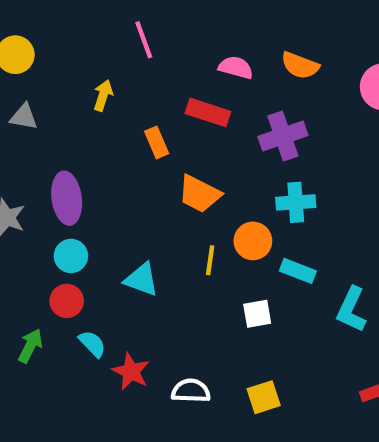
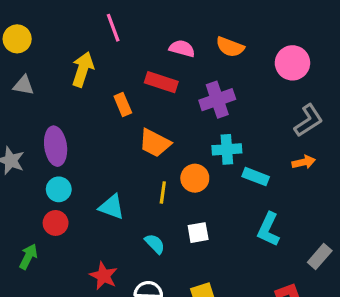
yellow arrow: (103, 95) -> (83, 69), size x1.5
cyan rectangle: (298, 271) -> (256, 177), moved
cyan semicircle: (92, 344) -> (155, 244), moved

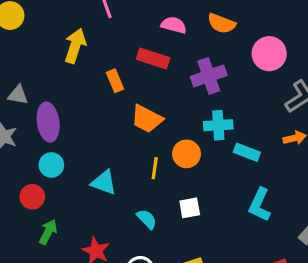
pink circle: (292, 63) -> (269, 54), moved
gray triangle: (24, 85) -> (18, 95), moved
red circle: (56, 223) -> (32, 197), moved
green arrow: (28, 257) -> (48, 232), moved

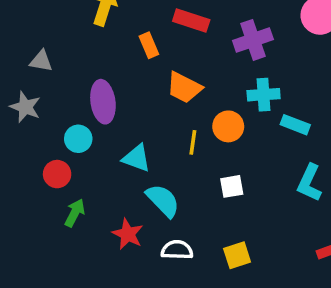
purple ellipse: (48, 122) -> (103, 102), moved
cyan semicircle: (147, 219) -> (163, 201), moved, size x1.5

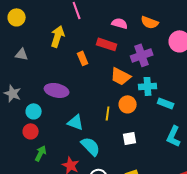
gray triangle: (41, 61) -> (22, 54), moved
orange trapezoid: (184, 88) -> (121, 76), moved
purple ellipse: (103, 102) -> (57, 90), turned -70
cyan circle: (78, 139) -> (34, 111), moved

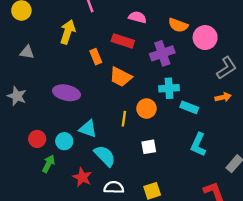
orange semicircle: (150, 22) -> (178, 25), moved
orange trapezoid: (121, 76) -> (121, 77), moved
cyan circle: (34, 111) -> (64, 141), moved

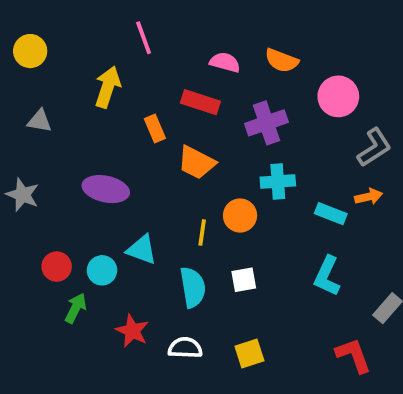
orange semicircle: (178, 25) -> (282, 60), moved
cyan rectangle: (189, 107) -> (331, 214), moved
cyan semicircle: (105, 156) -> (193, 287), moved, turned 35

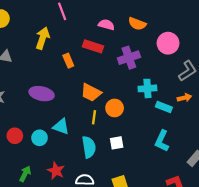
orange trapezoid: (197, 163) -> (91, 93), moved
cyan cross: (278, 181) -> (147, 88), moved
green arrow: (76, 308) -> (25, 174), moved

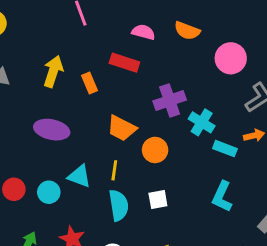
yellow arrow: (43, 38) -> (53, 71), moved
purple cross: (129, 58) -> (170, 100), moved
cyan cross: (147, 88) -> (202, 122), turned 36
yellow line: (94, 117) -> (114, 170), moved

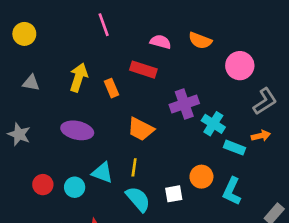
orange circle: (155, 150) -> (201, 177), moved
cyan semicircle: (119, 205) -> (138, 199), turned -32

